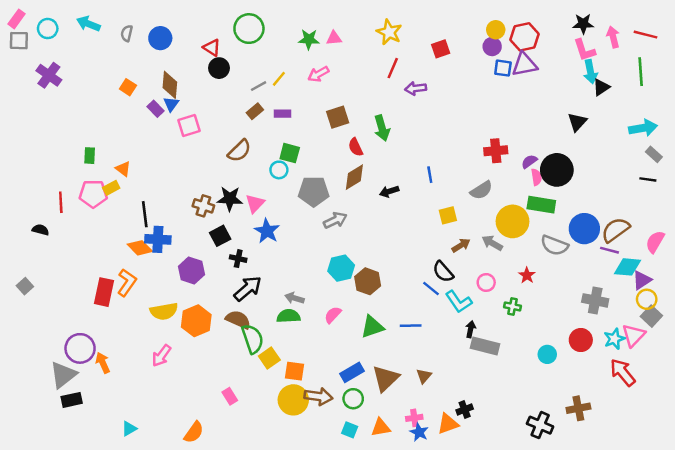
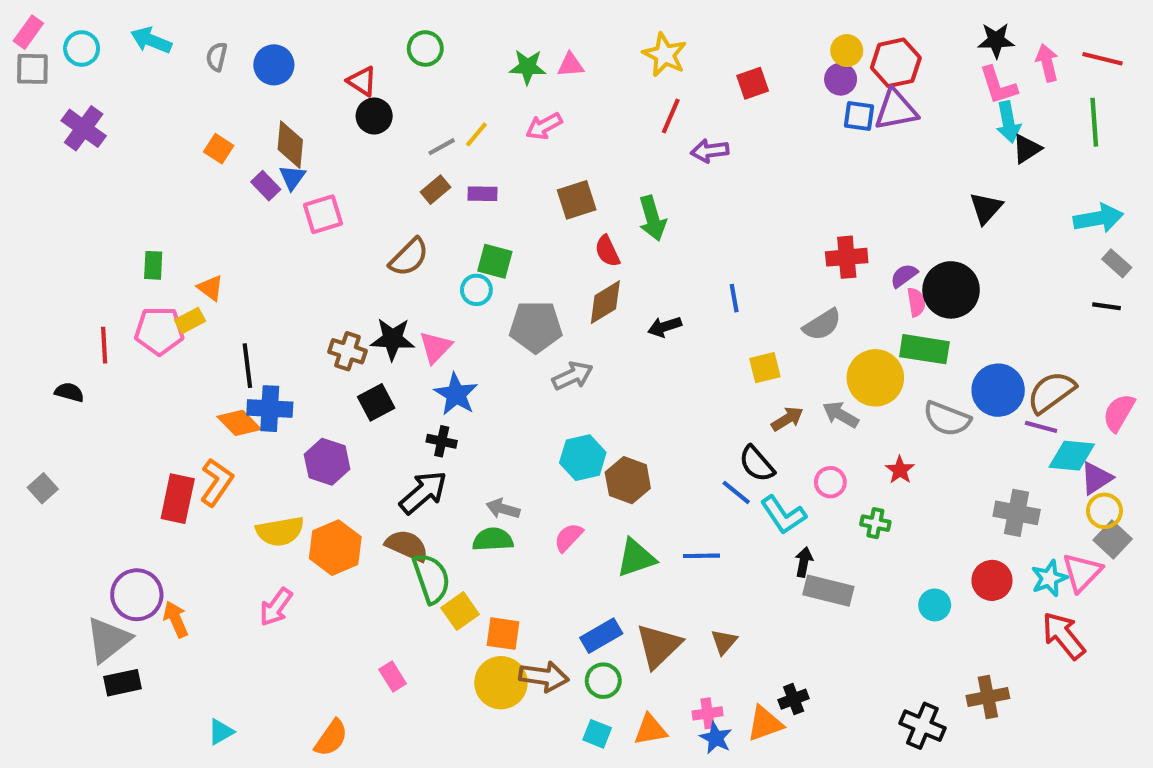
green circle: (249, 29) -> (425, 48), size x0.7
black cross: (238, 259) -> (442, 441), moved

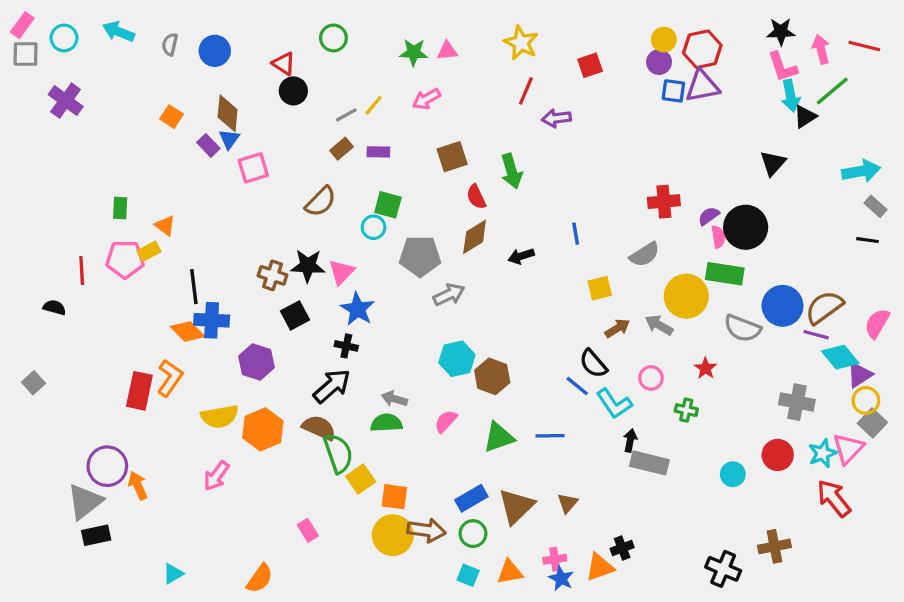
green line: (1094, 122) -> (832, 91), moved, turned 54
cyan diamond: (1072, 456) -> (840, 357), turned 45

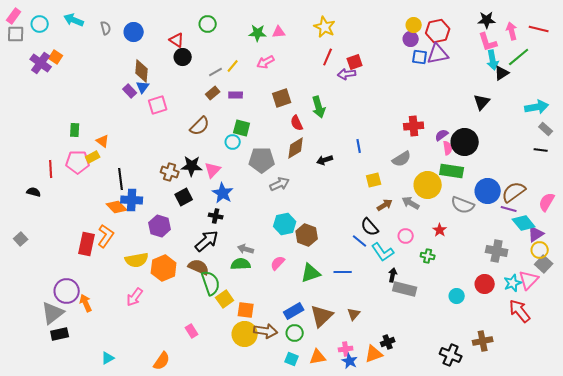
gray semicircle: (170, 44) -> (106, 28), turned 152
red square: (590, 65) -> (355, 62), moved
orange square: (171, 117) -> (56, 57), moved

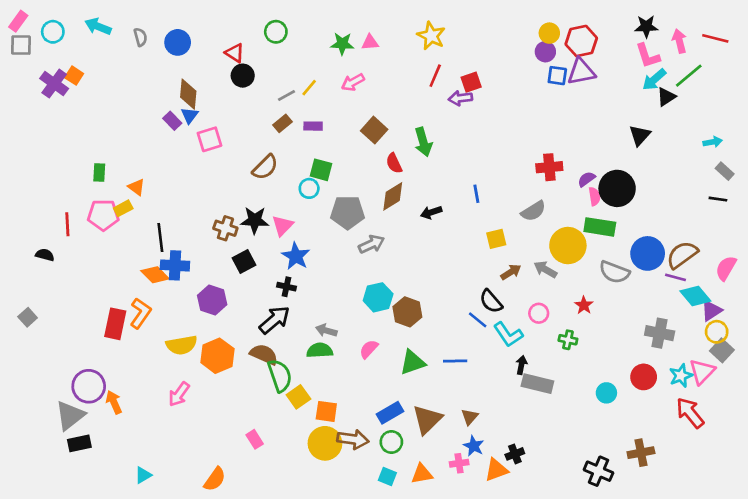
cyan arrow: (493, 60) -> (654, 80), turned 60
brown square: (282, 98) -> (374, 130), turned -30
cyan arrow: (537, 107) -> (713, 142), size x0.6
blue star: (350, 361) -> (474, 446), moved

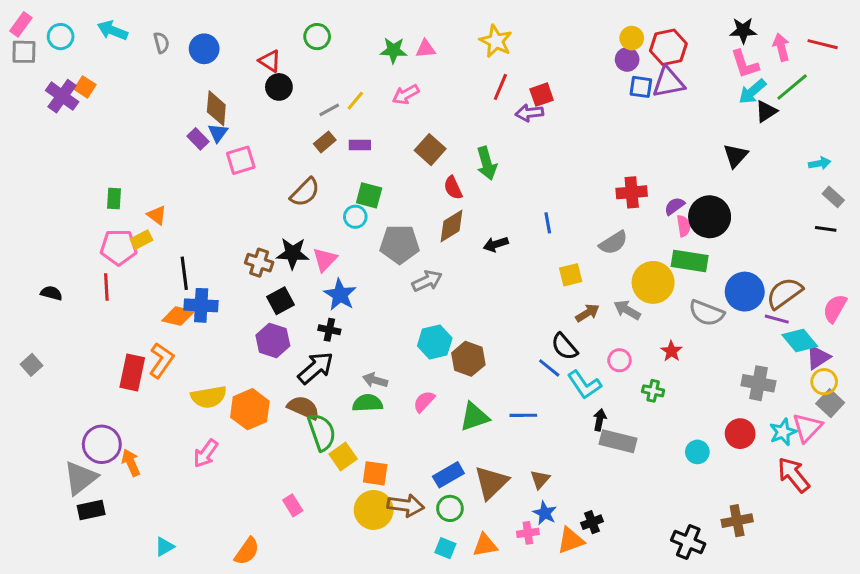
red line: (67, 224) -> (106, 287), moved
orange diamond: (155, 275) -> (178, 316), turned -32
purple hexagon: (212, 300) -> (273, 340), moved

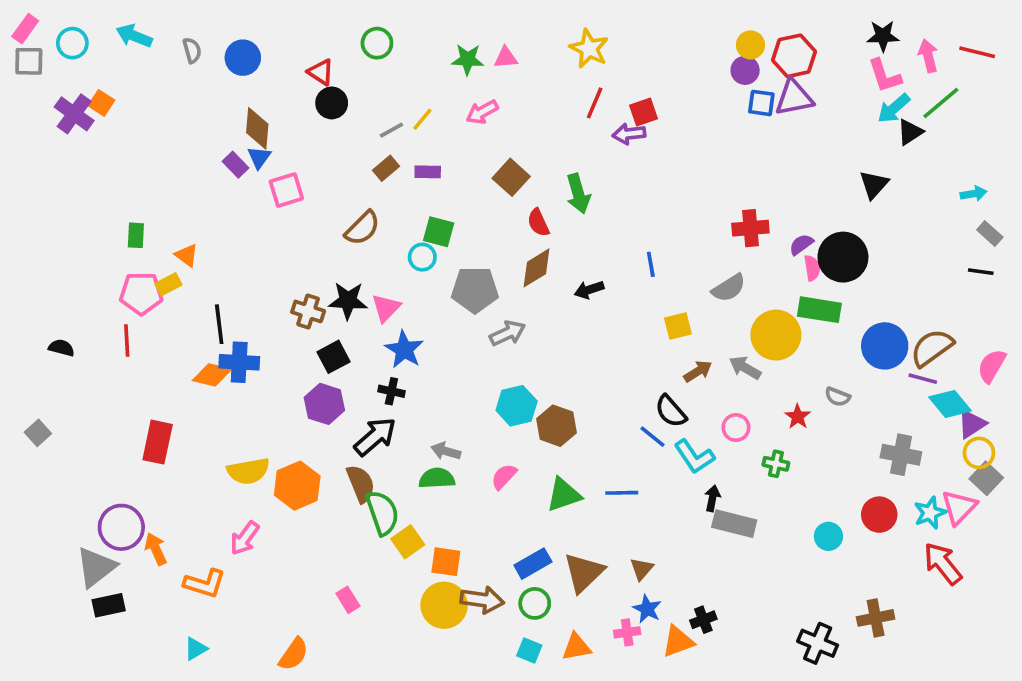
gray semicircle: (707, 313) -> (838, 397), moved, size x0.6
orange L-shape: (161, 360) -> (205, 583), moved, turned 72
brown semicircle: (303, 408) -> (361, 484), turned 44

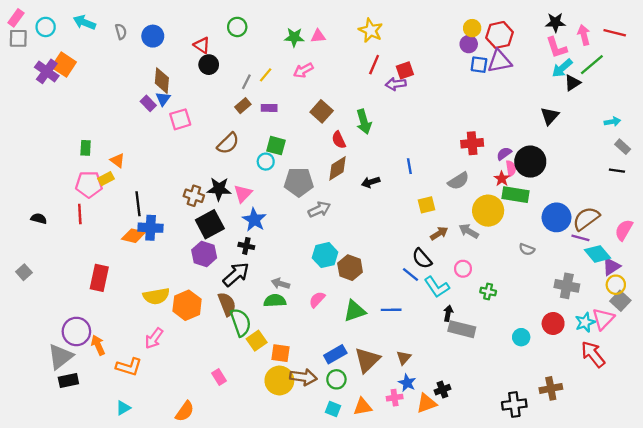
orange square: (101, 103) -> (64, 65), size x1.5
gray line: (391, 130) -> (246, 82), turned -35
black square: (333, 357) -> (210, 224), size x1.4
red star: (798, 417) -> (502, 179), moved
black cross: (818, 643) -> (514, 404), turned -30

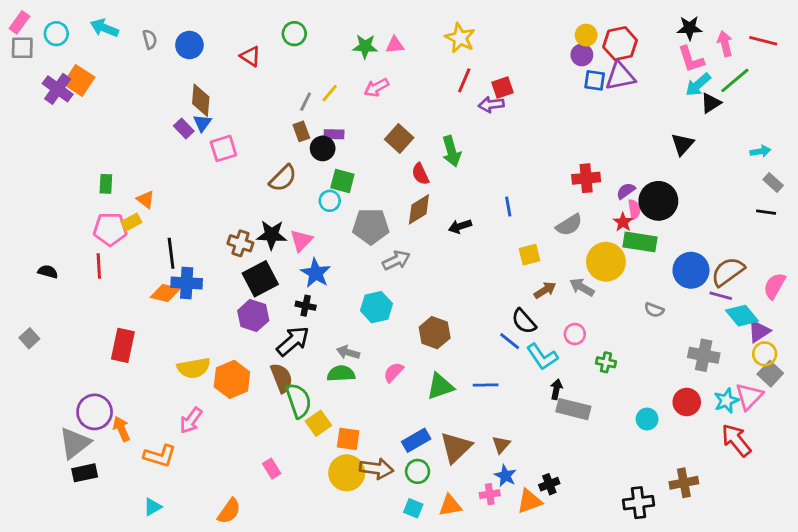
black circle: (209, 65) -> (323, 148), moved
brown rectangle: (243, 106) -> (301, 131), turned -70
cyan hexagon: (325, 255) -> (376, 307), moved

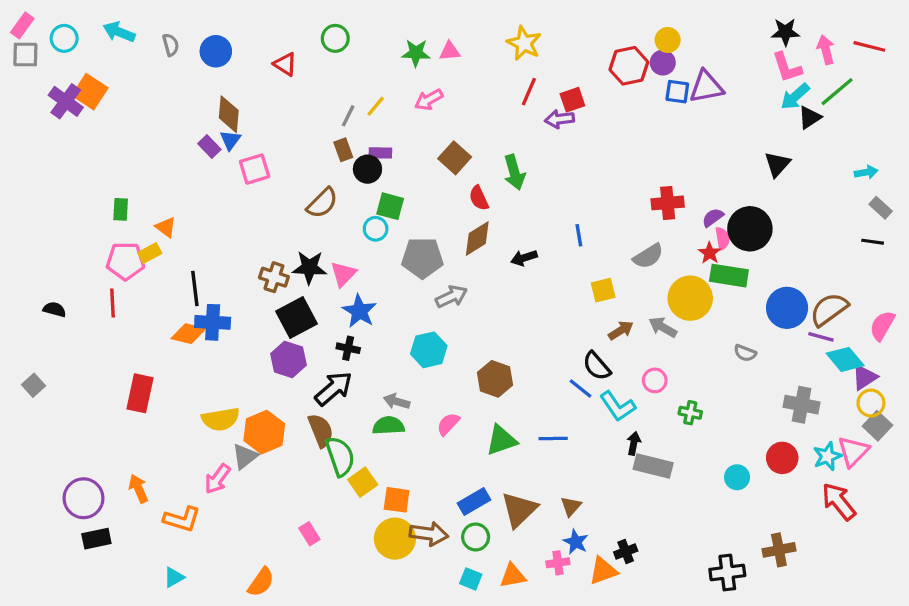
red hexagon: (620, 44) -> (629, 66), moved
purple circle: (95, 412) -> (84, 498), moved
gray triangle: (75, 443) -> (245, 456), moved, size x0.7

